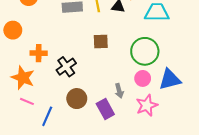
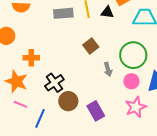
brown square: (101, 41) -> (91, 46), turned -35
black cross: (66, 67) -> (54, 83), moved
gray arrow: (119, 91) -> (108, 69), moved

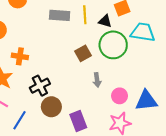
green circle: (133, 55) -> (113, 45), moved

